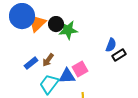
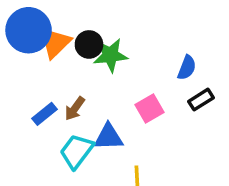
blue semicircle: (111, 45) -> (187, 68), moved
pink square: (80, 69) -> (149, 109), moved

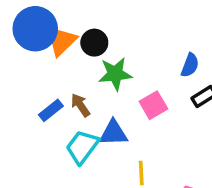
green star: (110, 55) -> (115, 74), moved
brown arrow: (75, 109) -> (80, 105), turned 110

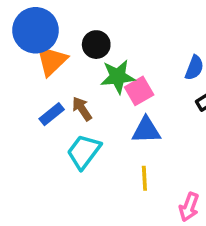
orange triangle: (61, 41) -> (52, 61), moved
pink square: (153, 105) -> (139, 91), moved
blue triangle: (113, 133) -> (146, 130), moved

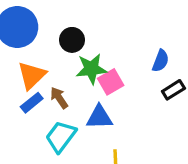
orange triangle: (52, 61) -> (32, 75), moved
blue triangle: (146, 130) -> (99, 117), moved

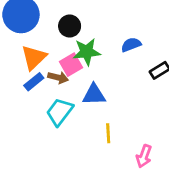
blue semicircle: (161, 61) -> (131, 45), moved, turned -132
pink square: (111, 82) -> (71, 65), moved
brown arrow: (59, 98) -> (58, 78), turned 138

